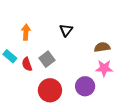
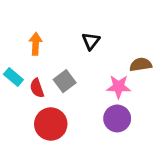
pink star: (104, 68) -> (119, 87), moved
red circle: (50, 90) -> (51, 124), moved

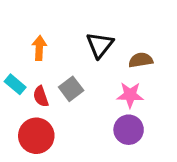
black triangle: (91, 41) -> (100, 45), size x1.4
brown semicircle: (141, 65) -> (141, 60), moved
red circle: (51, 124) -> (36, 136), moved

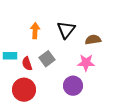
orange arrow: (39, 48) -> (35, 31), moved
cyan rectangle: (15, 84) -> (10, 56), turned -40
purple circle: (129, 130) -> (73, 86), moved

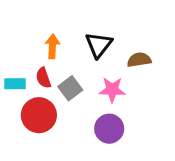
pink star: (86, 63) -> (112, 90), moved
red semicircle: (27, 64) -> (43, 78), moved
red circle: (24, 90) -> (39, 115), moved

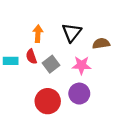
red circle: (39, 115) -> (48, 101), moved

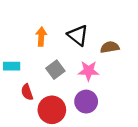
black triangle: (72, 33) -> (78, 35), turned -30
red semicircle: (31, 57) -> (27, 92), moved

